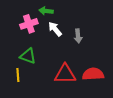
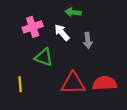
green arrow: (46, 11) -> (73, 12), moved
green triangle: (28, 56) -> (44, 57), moved

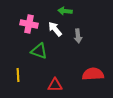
pink cross: (33, 27) -> (29, 24), turned 30
red triangle: (73, 83) -> (55, 85), moved, size x0.7

